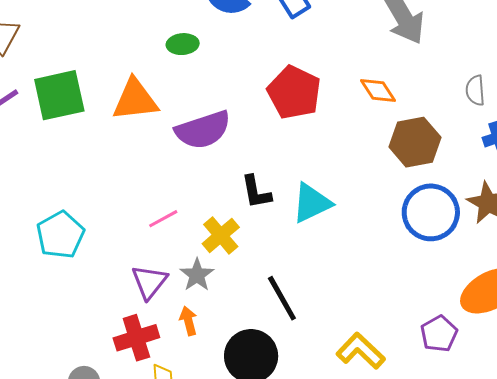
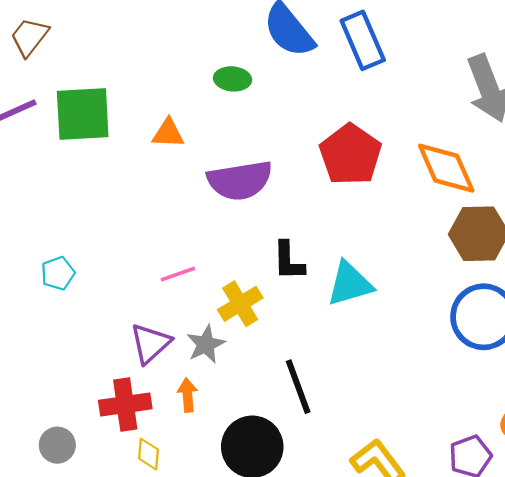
orange diamond: (378, 90) -> (446, 168), size x1.5
orange triangle: (135, 100) -> (168, 133), size x0.6
cyan pentagon: (60, 235) -> (58, 273), size x0.6

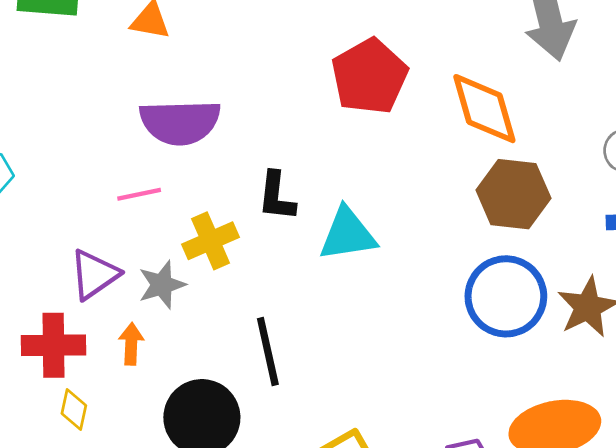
purple semicircle: (240, 180) -> (180, 122), moved

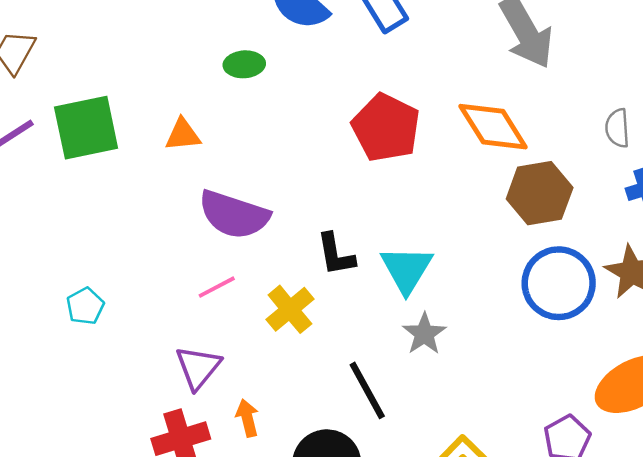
purple semicircle: (180, 122) -> (234, 215), turned 36
cyan triangle: (348, 234) -> (407, 269), turned -34
gray star: (162, 285) -> (424, 334), moved

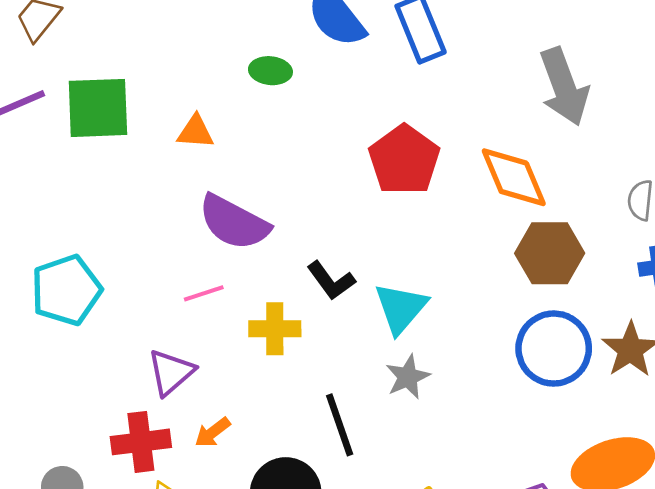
black L-shape: (336, 254) -> (331, 281), turned -36
cyan pentagon: (85, 306) -> (66, 290), size x1.8
yellow cross: (290, 309) -> (275, 329), turned 30
orange arrow: (247, 418) -> (212, 432), turned -123

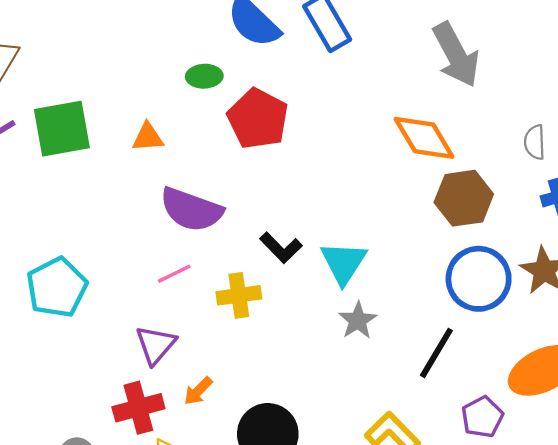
red pentagon: (404, 160) -> (258, 119), moved
black line: (340, 425) -> (436, 353), moved, turned 58

